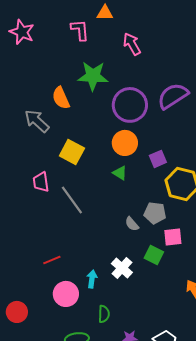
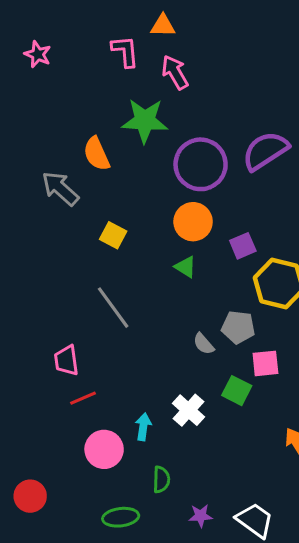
pink star: (22, 32) -> (38, 54), size x0.7
pink arrow: (132, 44) -> (175, 72), moved
yellow square: (72, 152) -> (113, 235), size x0.7
pink trapezoid: (41, 182) -> (66, 360), moved
red circle: (17, 312) -> (30, 496), moved

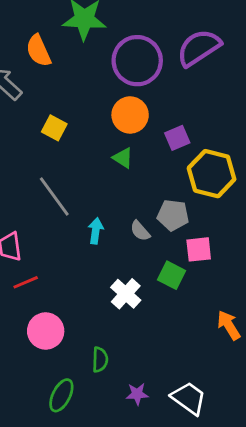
cyan arrow: (143, 427) -> (96, 231), moved
green ellipse: (121, 517) -> (61, 395), turned -56

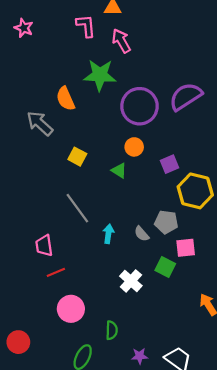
orange circle: (130, 115) -> (134, 147), size x0.7
green triangle: (123, 158) -> (119, 171), moved

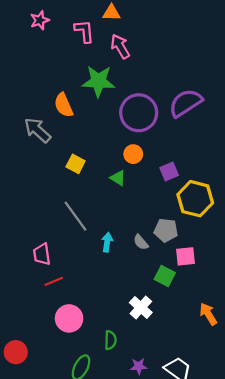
pink star: (24, 28) -> (40, 20), moved, turned 30
white cross: (131, 281) -> (141, 308), moved

